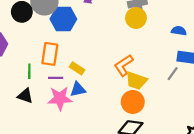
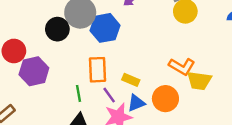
orange L-shape: (124, 65) -> (182, 66), turned -105
purple line: (56, 78) -> (109, 95), turned 64
orange circle: (133, 102) -> (165, 99), moved

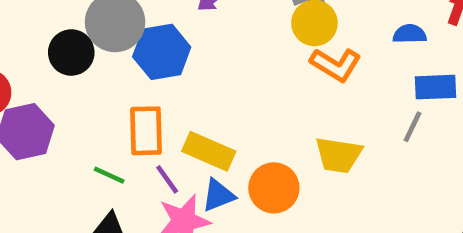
orange L-shape: (182, 66) -> (336, 65), moved
yellow rectangle: (131, 80) -> (209, 151), size x1.5
green line: (78, 93) -> (109, 175), turned -56

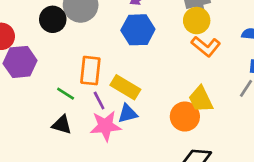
blue hexagon: (162, 52) -> (138, 30), moved
yellow trapezoid: (339, 155) -> (201, 99), turned 48
orange circle: (274, 188) -> (185, 117), moved

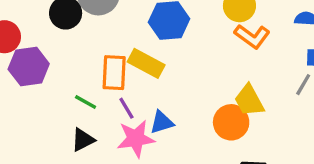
yellow rectangle: (125, 87) -> (146, 63), moved
black triangle: (62, 125) -> (83, 140), turned -40

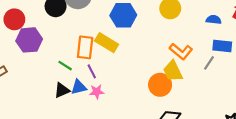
orange L-shape: (252, 36) -> (181, 51), moved
blue triangle: (162, 122) -> (79, 87), moved
pink star: (136, 139) -> (97, 92), size x0.6

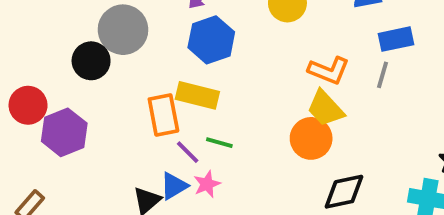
green line: (65, 66) -> (219, 143), moved

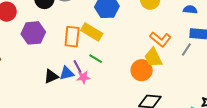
purple hexagon: (64, 132) -> (33, 33), moved
purple line: (188, 152) -> (78, 66), moved

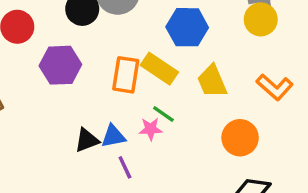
yellow trapezoid: (153, 58) -> (212, 81), moved
purple line: (78, 66) -> (125, 167), moved
pink star: (83, 77) -> (151, 129), moved

